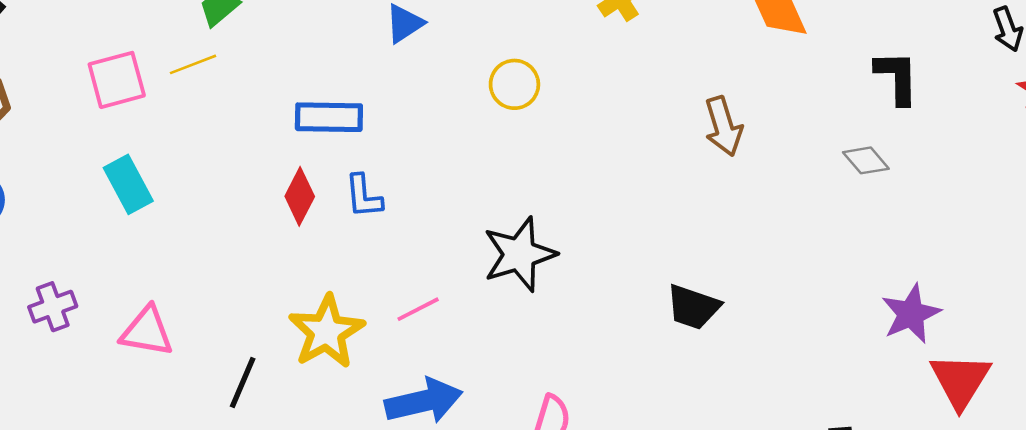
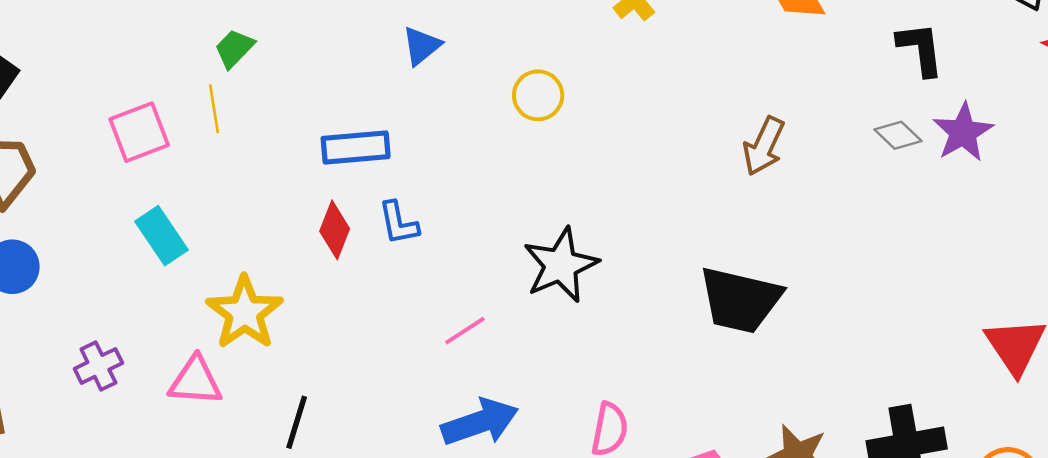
yellow line: (193, 64) -> (214, 109), turned -72
brown arrow: (723, 126) -> (764, 146), moved, turned 48
black trapezoid: (693, 307) -> (740, 300), size x1.5
purple star: (911, 314) -> (963, 132), moved
yellow star: (327, 332) -> (245, 313), moved

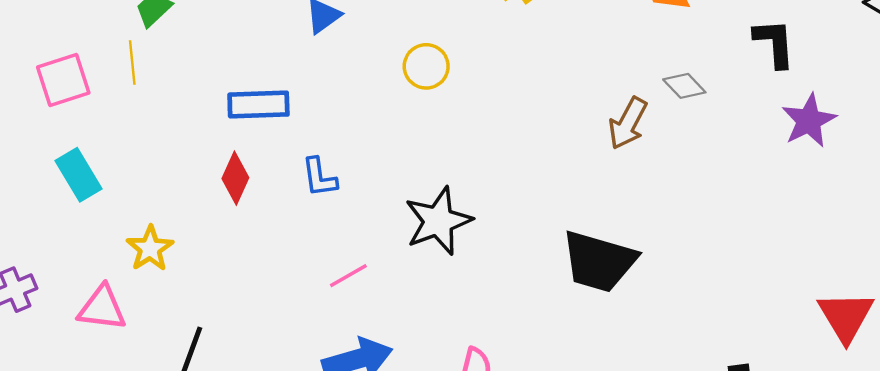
gray diamond: (898, 135) -> (684, 86), moved
blue L-shape: (398, 223) -> (319, 177), moved
yellow star: (245, 313) -> (150, 248), size x0.7

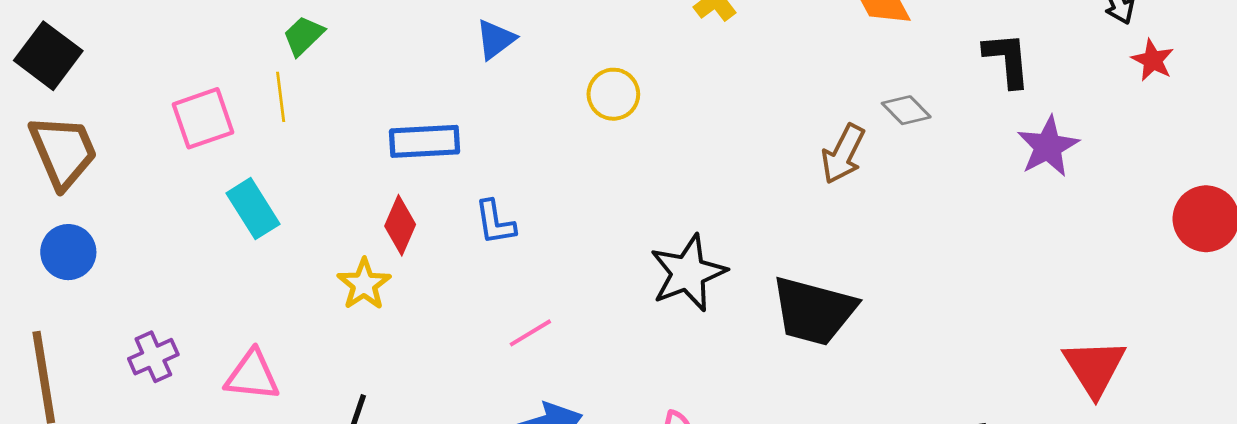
cyan rectangle: (79, 175) -> (253, 209), moved
black star: (438, 221) -> (688, 273), moved
yellow star: (150, 248) -> (364, 284), moved

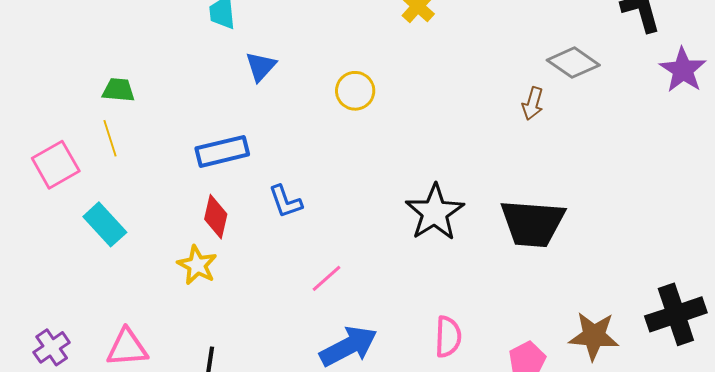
green trapezoid: (303, 36) -> (118, 90), turned 60
gray diamond: (906, 110) -> (573, 63), size x1.4
brown arrow: (843, 154) -> (533, 103), size x0.7

